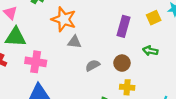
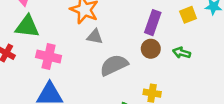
brown circle: (122, 63) -> (151, 49), moved
gray semicircle: (93, 65) -> (114, 65), size x1.6

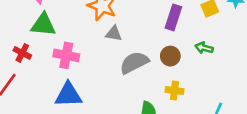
brown circle: (151, 49) -> (170, 56), moved

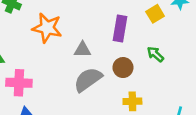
gray triangle: (114, 34) -> (82, 50), moved
green arrow: (204, 48) -> (155, 54), turned 36

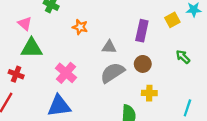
orange star: (47, 28) -> (80, 27), size x0.6
green arrow: (155, 54) -> (183, 57), moved
pink cross: (19, 83) -> (66, 73), moved, turned 35

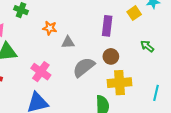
gray triangle: (109, 47) -> (68, 42), moved
yellow cross: (149, 93) -> (120, 83), size x1.6

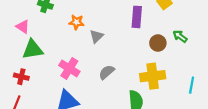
gray triangle: (68, 42) -> (96, 36), turned -40
brown circle: (111, 56) -> (158, 43), moved
gray semicircle: (84, 67) -> (107, 72), moved, size x0.7

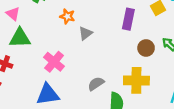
gray semicircle: (107, 72) -> (96, 84), moved

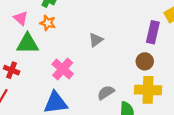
orange star: (67, 16) -> (48, 23), moved
purple rectangle: (128, 19) -> (153, 32), moved
brown circle: (146, 48) -> (145, 61), moved

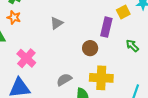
gray triangle: (96, 40) -> (57, 23), moved
brown circle: (145, 61) -> (90, 48), moved

